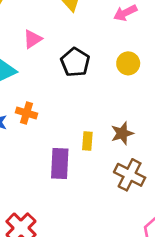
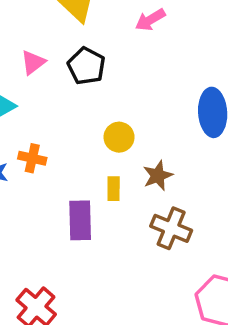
black pentagon: (75, 62) -> (86, 66), moved
yellow circle: (128, 63) -> (119, 137), moved

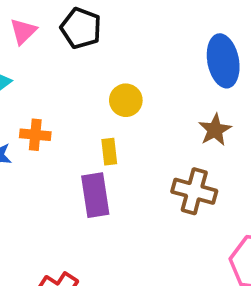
brown star: (158, 176) -> (215, 130), moved
yellow rectangle: (114, 189) -> (109, 152), moved

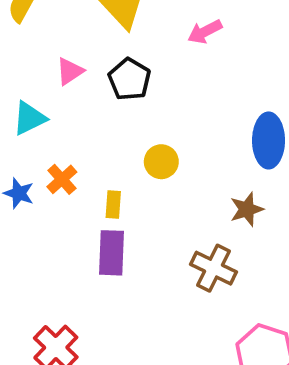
orange cross: (35, 135) -> (62, 179), turned 32
yellow rectangle: (109, 152) -> (113, 204), moved

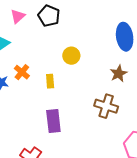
purple rectangle: (111, 253) -> (53, 121), moved

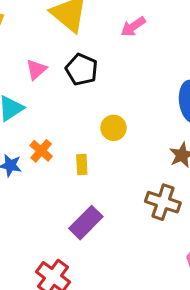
purple rectangle: (53, 121) -> (86, 223), turned 50

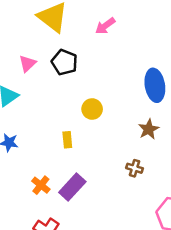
orange cross: (41, 151) -> (41, 185), moved
brown cross: (163, 202) -> (135, 168), size x0.6

